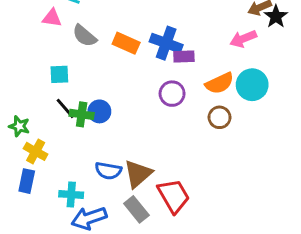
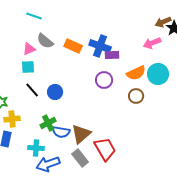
pink triangle: (52, 18) -> (29, 49), moved, turned -32
green cross: (82, 114) -> (48, 123), moved, turned -35
yellow cross: (36, 151) -> (12, 119), turned -35

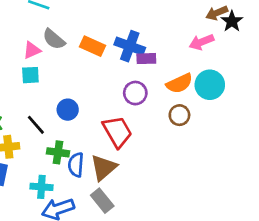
black line: (32, 90) -> (36, 125), moved
green cross: (48, 123) -> (58, 152), turned 35
blue semicircle: (61, 132) -> (76, 165), turned 84
red trapezoid: (105, 149) -> (117, 132), moved

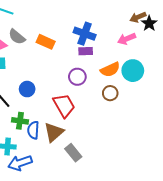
blue cross: (130, 46) -> (85, 34), moved
gray rectangle: (102, 201) -> (73, 153), moved

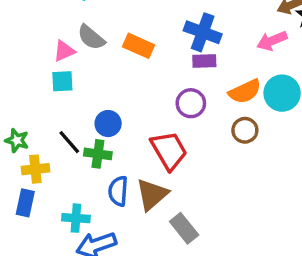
green cross: (20, 121) -> (98, 154), moved

